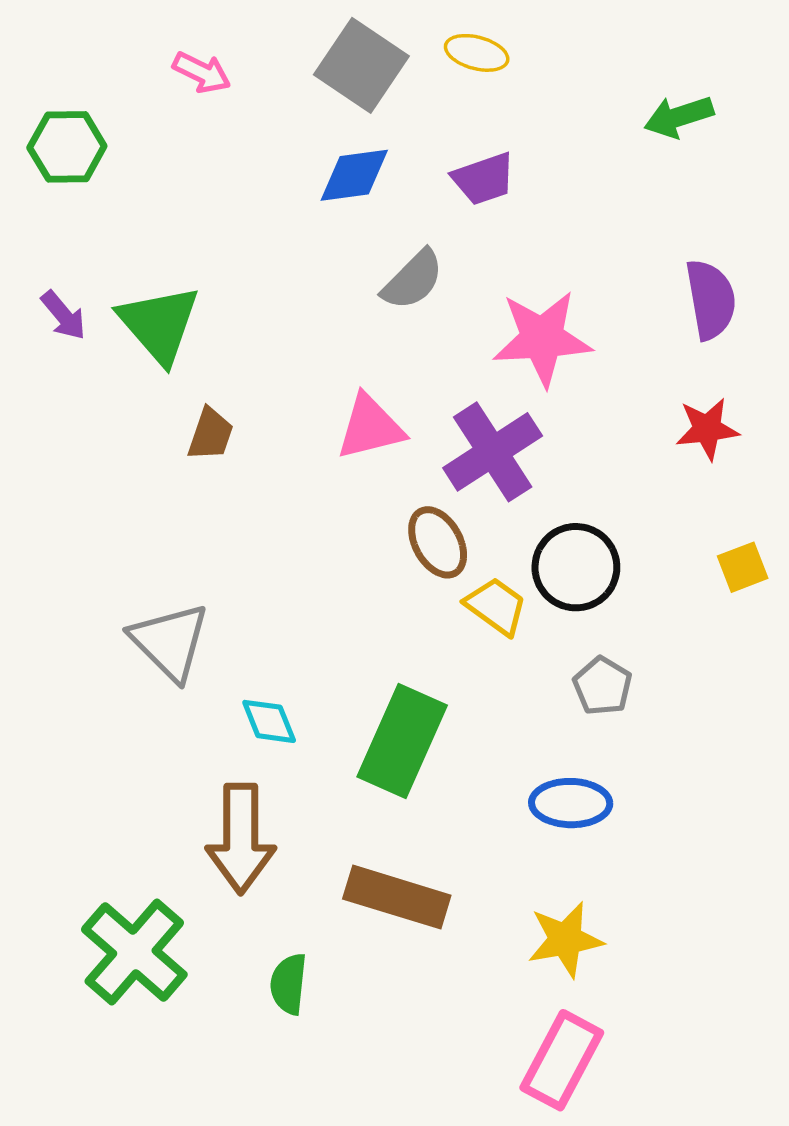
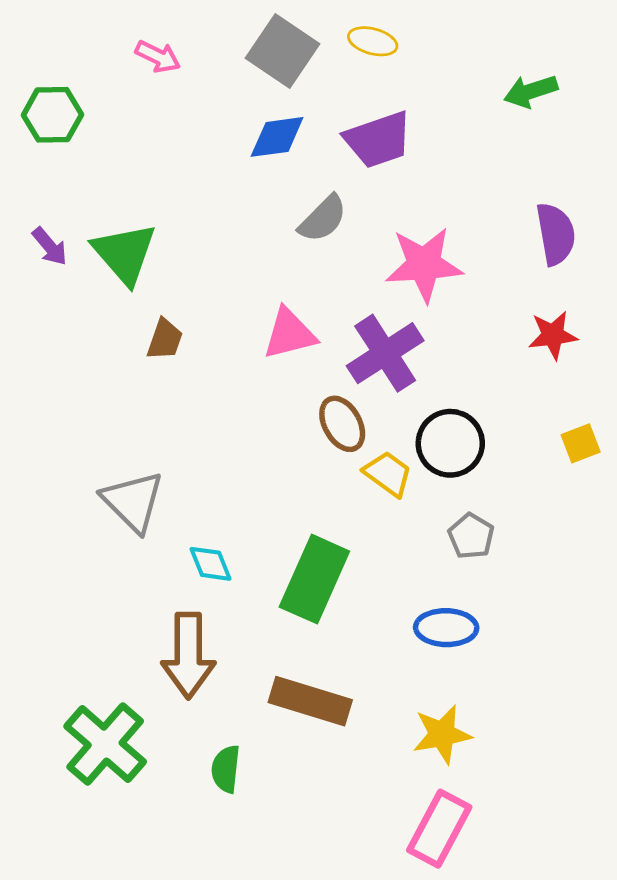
purple trapezoid: (484, 179) -> (378, 140), size x1.4

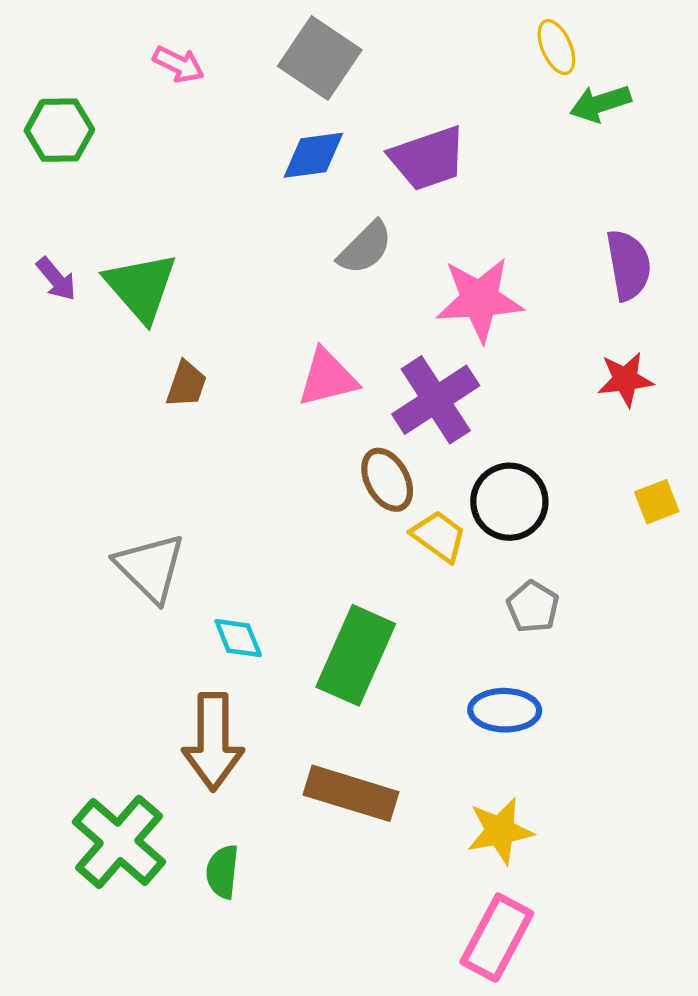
yellow ellipse: (373, 41) -> (556, 47), moved, turned 51
green semicircle: (226, 769) -> (222, 872), moved

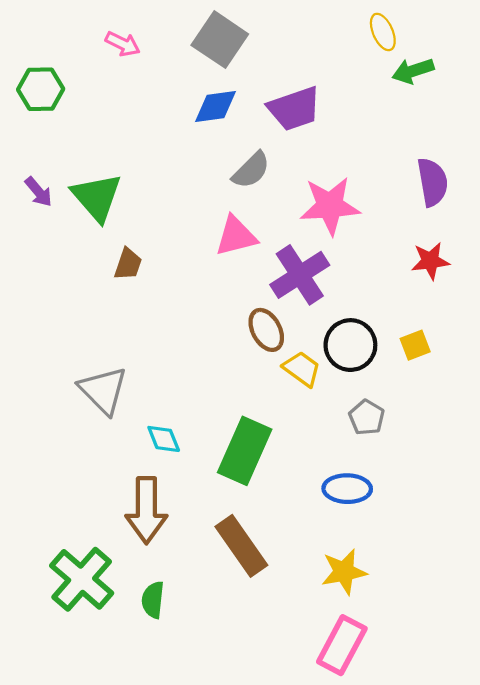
pink triangle: (328, 378) -> (236, 236), moved
yellow square: (657, 502) -> (415, 345), moved
brown rectangle: (351, 793) -> (241, 546), turned 38

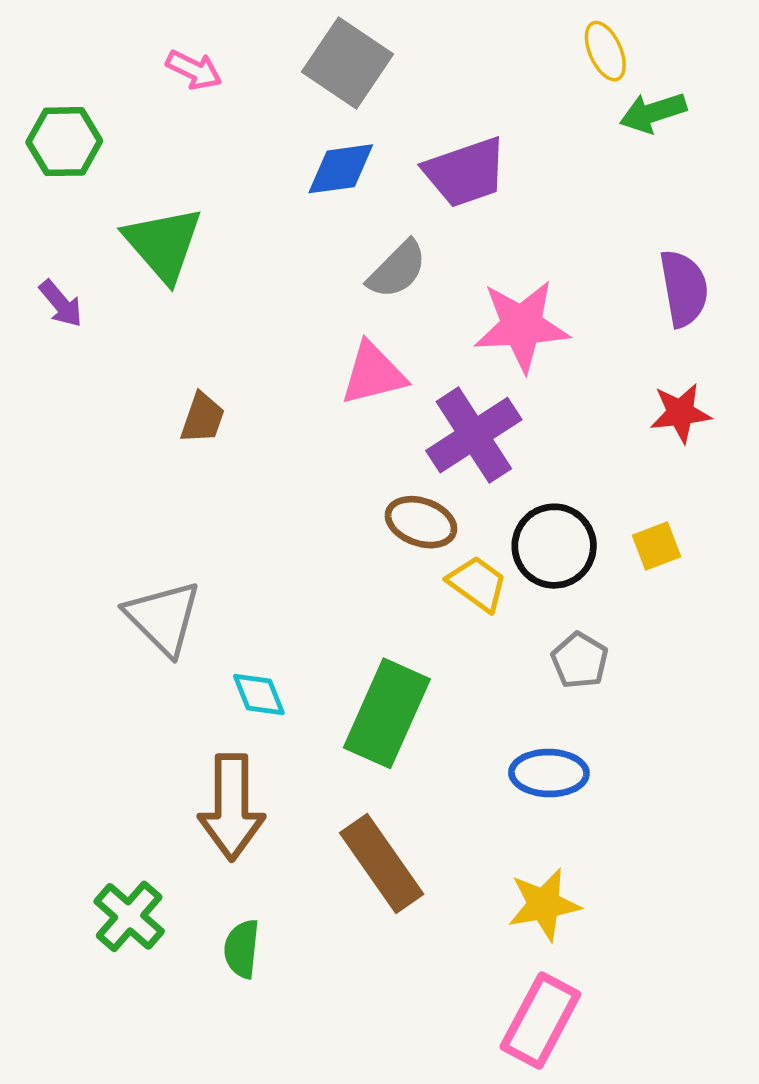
green triangle: (97, 197) -> (163, 244), moved
brown ellipse: (266, 330) -> (421, 522), turned -42
green cross: (82, 579) -> (129, 916), size x0.7

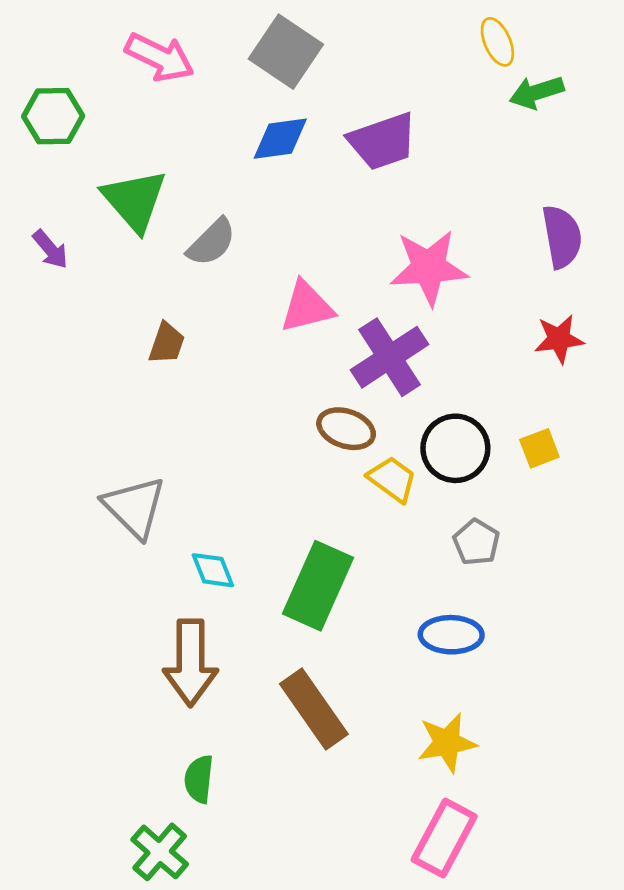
pink arrow: (194, 70) -> (160, 57), size x1.5
gray semicircle: (397, 270) -> (212, 242), moved
green cross: (129, 916) -> (160, 852), moved

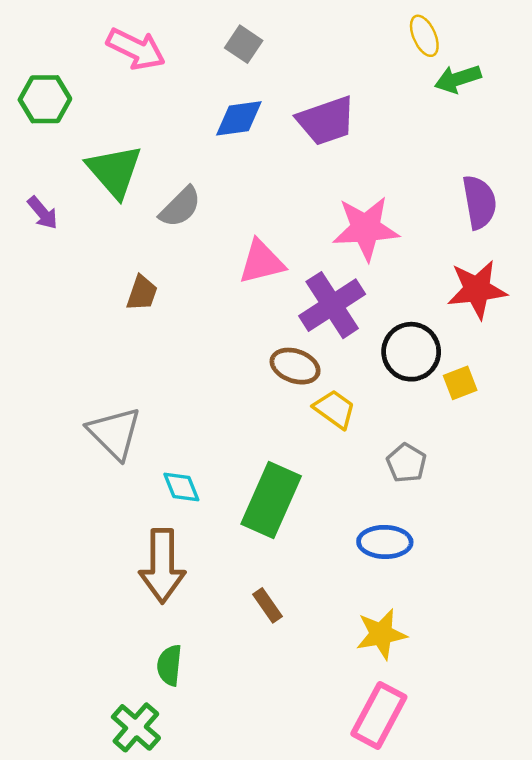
gray square: (286, 52) -> (244, 44), size x0.6
red star: (559, 339) -> (477, 289), size x1.4
black circle: (455, 448) -> (411, 352), moved
brown rectangle: (314, 709) -> (268, 605), size x0.5

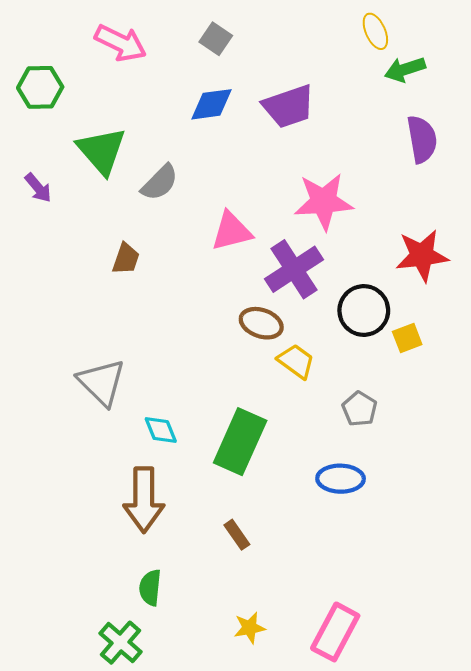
purple semicircle: (479, 202) -> (422, 139), moved
yellow star: (381, 634) -> (250, 628), moved, size x0.7

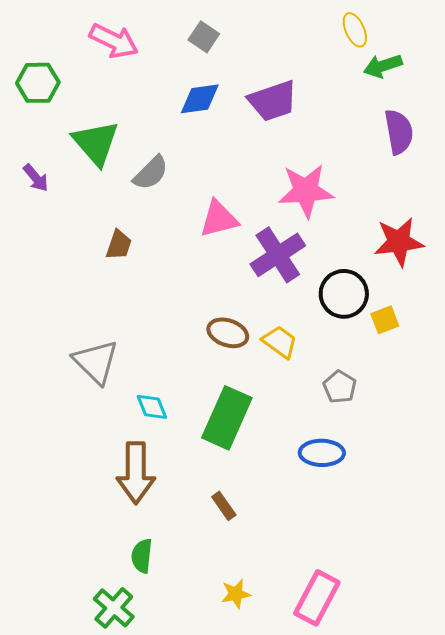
brown ellipse: (261, 323) -> (228, 333), moved

